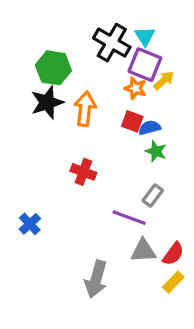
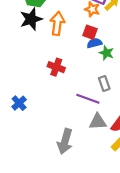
blue semicircle: (150, 128) -> (94, 43), moved
gray rectangle: (153, 196) -> (104, 83), turned -56

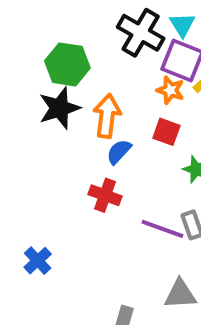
blue semicircle: (94, 43) -> (119, 152), moved, turned -32
purple line: (88, 99) -> (162, 229), moved

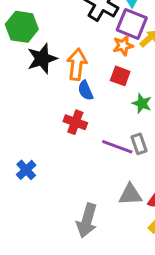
green hexagon: (67, 64) -> (22, 27), moved
orange star: (170, 90) -> (123, 46), turned -30
blue semicircle: (119, 152) -> (85, 90), turned -66

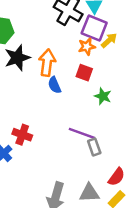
red cross: (75, 122) -> (22, 135), moved
gray rectangle: (139, 144) -> (94, 147), moved
gray triangle: (130, 194) -> (89, 193), moved

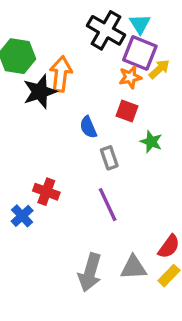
orange arrow: (47, 63) -> (61, 74), moved
purple line: (82, 133) -> (108, 205), moved, turned 45
gray rectangle: (94, 147) -> (109, 158), moved

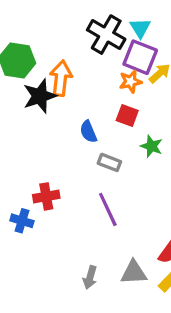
gray rectangle: (109, 158) -> (109, 162), turned -50
red cross: (46, 192) -> (46, 196), turned -30
blue cross: (22, 216) -> (22, 221), turned -30
gray arrow: (90, 272) -> (90, 277), size x0.6

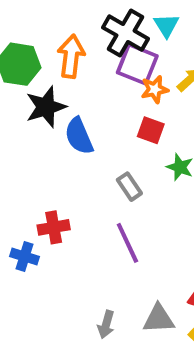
purple square: (140, 57) -> (137, 64), moved
orange arrow: (61, 78) -> (71, 56), moved
blue semicircle: (88, 132) -> (79, 136), moved, size x1.4
gray rectangle: (109, 162) -> (129, 187), turned 35

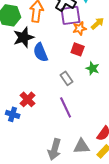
purple square: (137, 64) -> (71, 15), turned -30
red cross: (54, 227) -> (28, 99), turned -35
gray arrow: (106, 325) -> (55, 149), size x1.5

